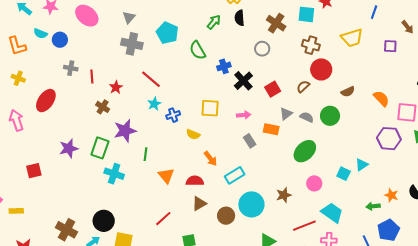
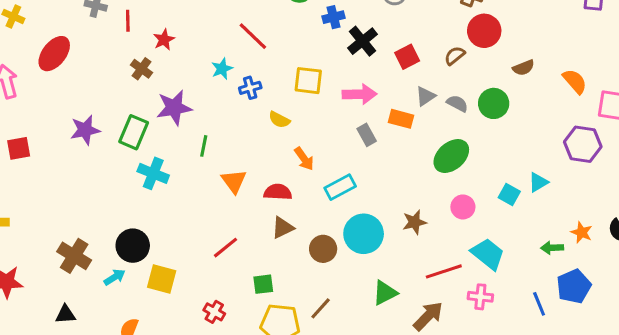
red line: (151, 79) -> (253, 36), moved
pink arrow: (244, 115) -> (360, 94), size x1.5
red square: (34, 171) -> (19, 148), moved

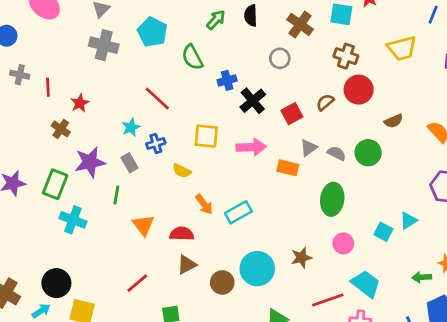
brown semicircle: (455, 56) -> (325, 102), moved
gray rectangle: (367, 135) -> (130, 163), moved
green ellipse: (451, 156) -> (332, 199), turned -40
cyan rectangle: (340, 187) -> (238, 212), moved

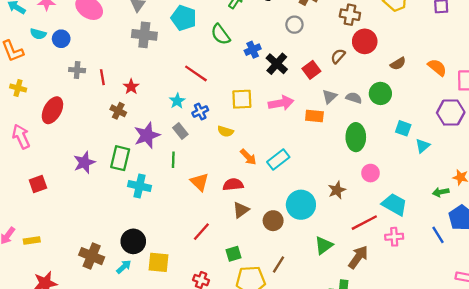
cyan square: (383, 232) -> (403, 128), moved

